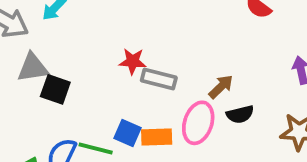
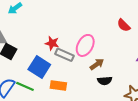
pink ellipse: (198, 123) -> (85, 45), moved
blue square: (127, 133) -> (39, 67), moved, size x1.5

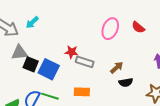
pink ellipse: (85, 45) -> (110, 29), moved
blue square: (39, 67) -> (49, 69), moved

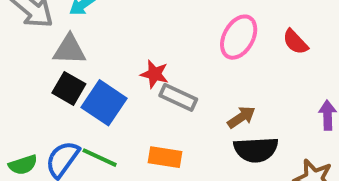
gray triangle: (19, 53) -> (69, 50), moved
black semicircle: (126, 82) -> (256, 150), size x1.5

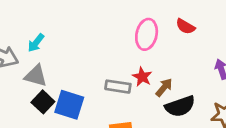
gray triangle: (69, 50) -> (36, 76), turned 30
red star: (154, 74) -> (142, 77), moved, turned 30
black square: (69, 88) -> (43, 102), turned 30

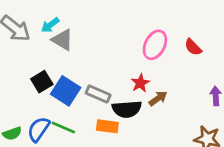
gray triangle: (36, 76) -> (62, 40), moved
gray rectangle: (118, 87) -> (98, 94), moved
black semicircle: (180, 106) -> (127, 109), moved

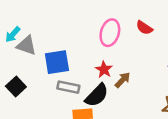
blue square: (66, 91) -> (57, 62), moved, turned -30
black semicircle: (127, 109) -> (97, 95), turned -30

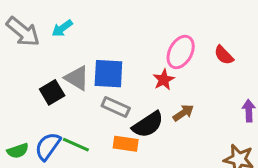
gray triangle: (26, 45) -> (77, 78), moved
red star: (104, 70) -> (164, 80), moved

